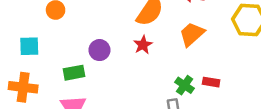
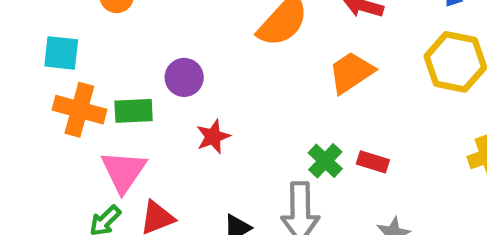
red star: (143, 45) -> (213, 137), moved
orange cross: (23, 87) -> (79, 110), moved

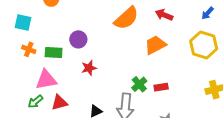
orange cross: (79, 110) -> (29, 49), size x0.6
red rectangle: (373, 162) -> (161, 87), turned -32
pink triangle: (124, 171) -> (46, 80), turned 40

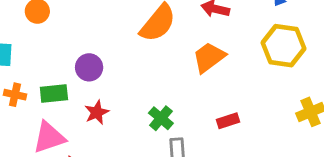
red star: (89, 68) -> (97, 112), moved
green cross: (139, 84) -> (161, 118), moved

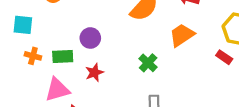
green cross: (161, 118) -> (148, 63), moved
red rectangle: (228, 121) -> (224, 57), moved, turned 49

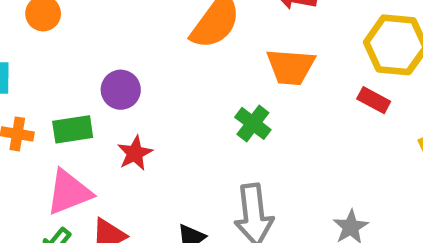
orange trapezoid: (182, 35) -> (291, 67), turned -136
green cross: (148, 63) -> (253, 123), moved

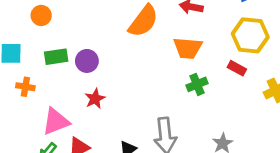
green cross: (253, 123) -> (197, 84), moved, turned 30
green rectangle: (73, 129) -> (56, 57), moved

